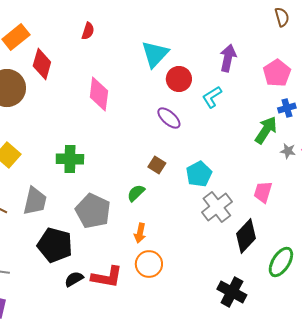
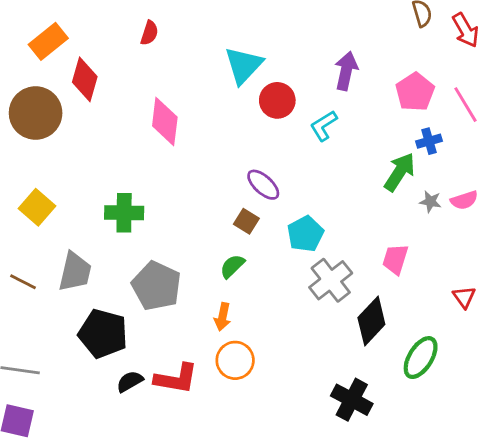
purple ellipse: (169, 118) -> (263, 185), moved
green semicircle: (136, 193) -> (232, 266), moved

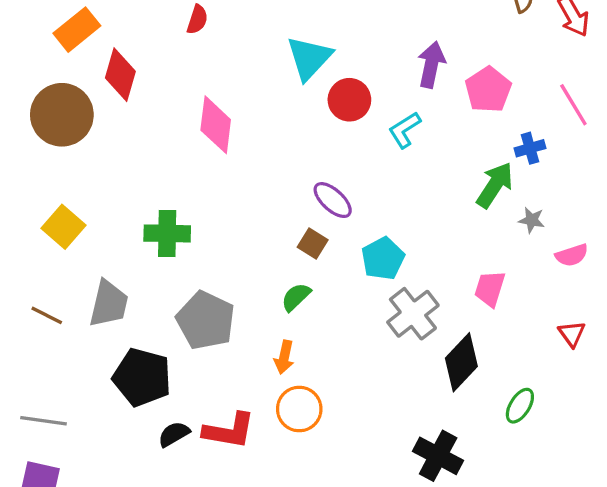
pink pentagon: (415, 92) -> (488, 90), moved
pink semicircle: (464, 200) -> (572, 255), moved
green ellipse: (421, 358) -> (520, 406), size x0.7

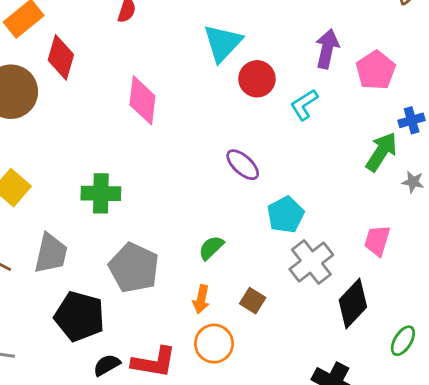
brown square: (313, 244) -> (253, 301), moved

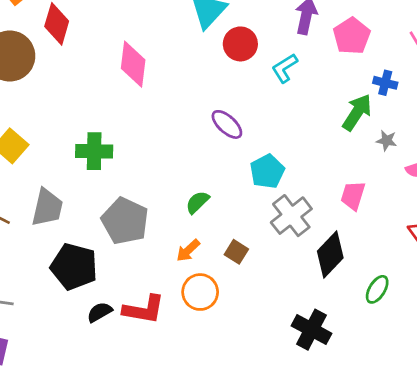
blue cross: (412, 120) -> (385, 83), turned 30
orange arrow: (201, 299) -> (188, 250), turned 35

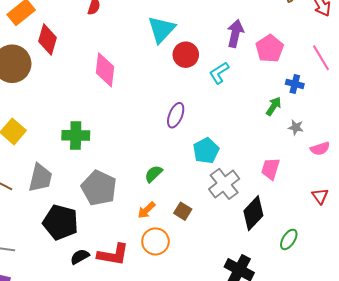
green arrow: (357, 112) -> (274, 106), size x0.7
purple ellipse: (227, 124) -> (176, 115), turned 70

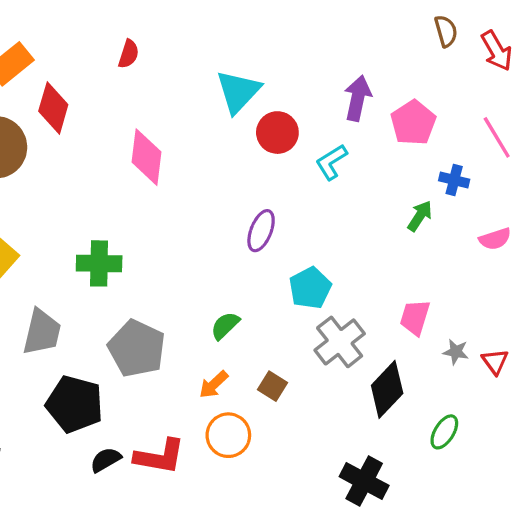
gray star: (296, 127) -> (456, 352), moved
pink semicircle: (320, 149) -> (495, 239), moved

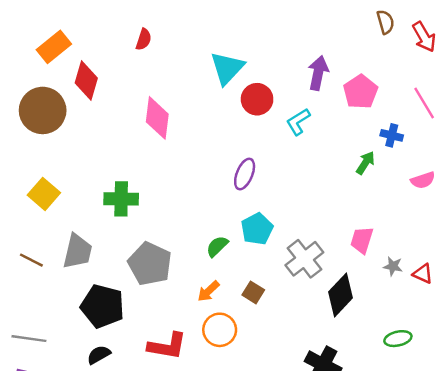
cyan pentagon: (310, 288) -> (257, 229), moved
red triangle: (495, 362) -> (423, 274), turned -30
green ellipse: (444, 432) -> (398, 339), moved, turned 45
black semicircle: (106, 460) -> (99, 355), moved

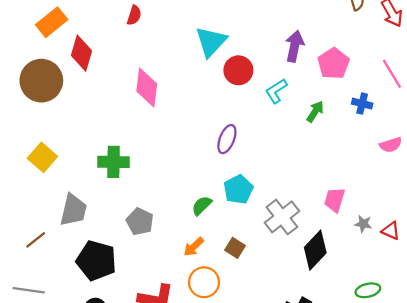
green arrow: (366, 163) -> (315, 112), moved
brown line: (31, 260) -> (36, 240), moved, turned -65
gray pentagon: (150, 264) -> (140, 222), size x0.7

